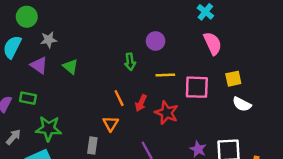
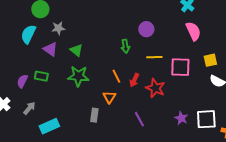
green star: (49, 128) -> (78, 76), moved

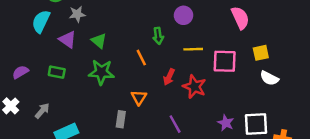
orange line: (116, 76) -> (141, 58), moved
purple semicircle: (22, 81) -> (20, 72), moved, turned 32

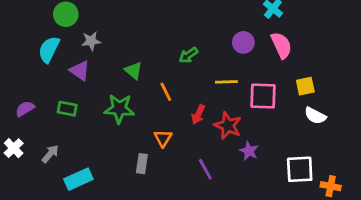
purple circle: (183, 15) -> (243, 42), moved
green arrow: (158, 36) -> (188, 55), moved, turned 63
green triangle: (99, 41) -> (133, 71), moved
purple star: (226, 123) -> (249, 151), moved

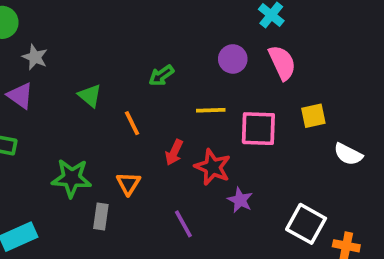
gray star: (91, 41) -> (35, 57), turned 30
green star: (119, 109) -> (72, 178), moved
white semicircle: (315, 116) -> (348, 154), moved
white square: (300, 169) -> (306, 224), turned 32

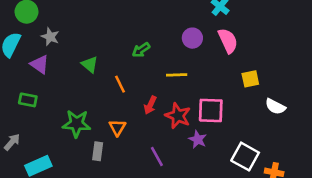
pink square: (258, 129) -> (211, 110), moved

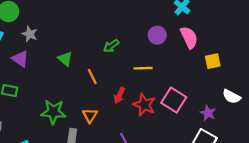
yellow square: (250, 79) -> (213, 61), moved
pink square: (211, 110) -> (174, 100), turned 30
purple star: (198, 139) -> (208, 113), moved

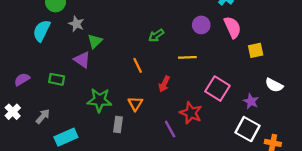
purple triangle: (20, 59) -> (82, 60), moved
green triangle: (65, 59) -> (95, 41), moved, turned 35
red star: (144, 105) -> (191, 113), moved

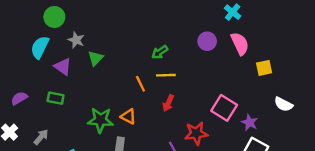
yellow line: (187, 57) -> (166, 75), moved
purple triangle: (82, 60) -> (63, 67), moved
purple star: (251, 101) -> (250, 122), moved
orange triangle: (135, 104) -> (128, 116), moved, turned -35
red star: (191, 113) -> (196, 133), turned -30

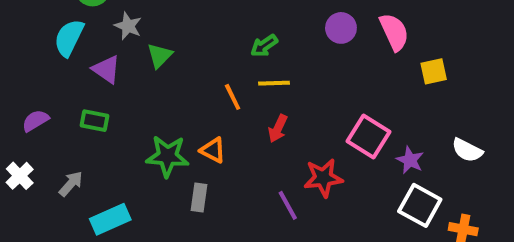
white semicircle: (284, 104) -> (467, 150), moved

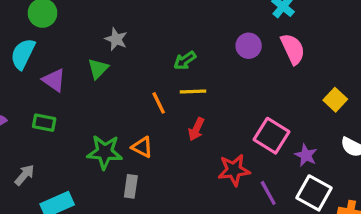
gray star: (128, 26) -> (116, 39), moved
yellow square: (434, 71) -> (335, 100), moved, turned -35
purple line: (288, 205) -> (268, 193), moved

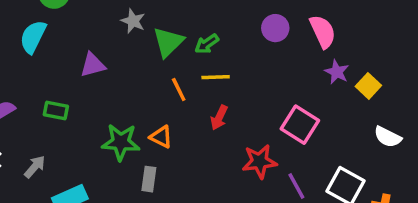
green triangle: (98, 69) -> (168, 42), moved, size x1.4
purple triangle: (54, 80) -> (93, 65), moved, turned -50
purple star: (306, 155) -> (337, 72), moved

